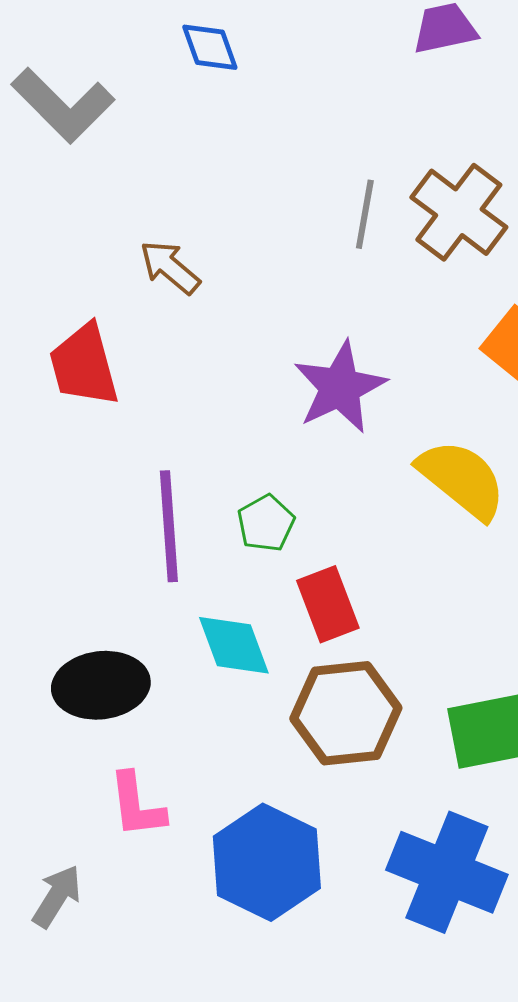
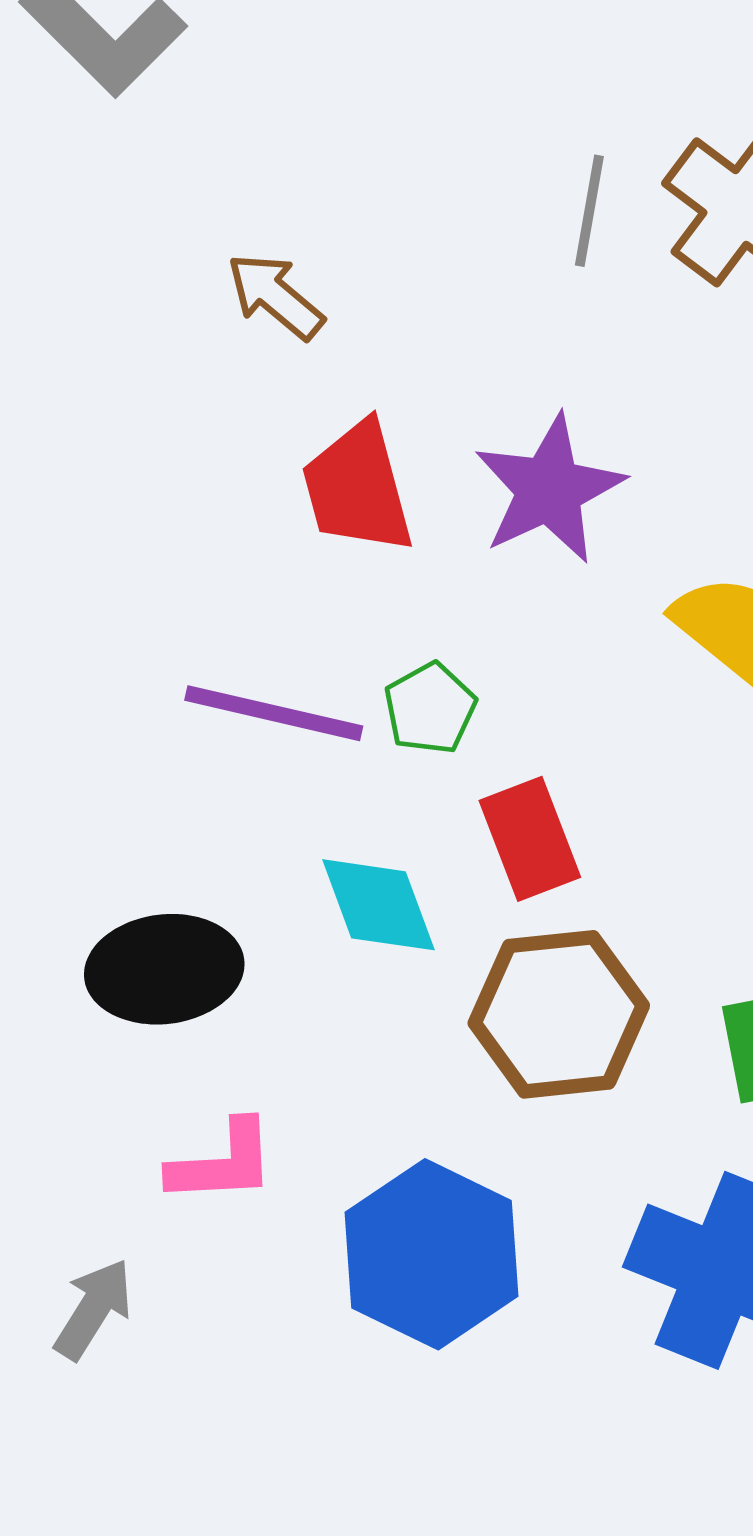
red trapezoid: (84, 365) -> (358, 488), moved
purple line: (169, 526) -> (274, 713), turned -73
pink L-shape: (137, 805) -> (222, 1162), turned -86

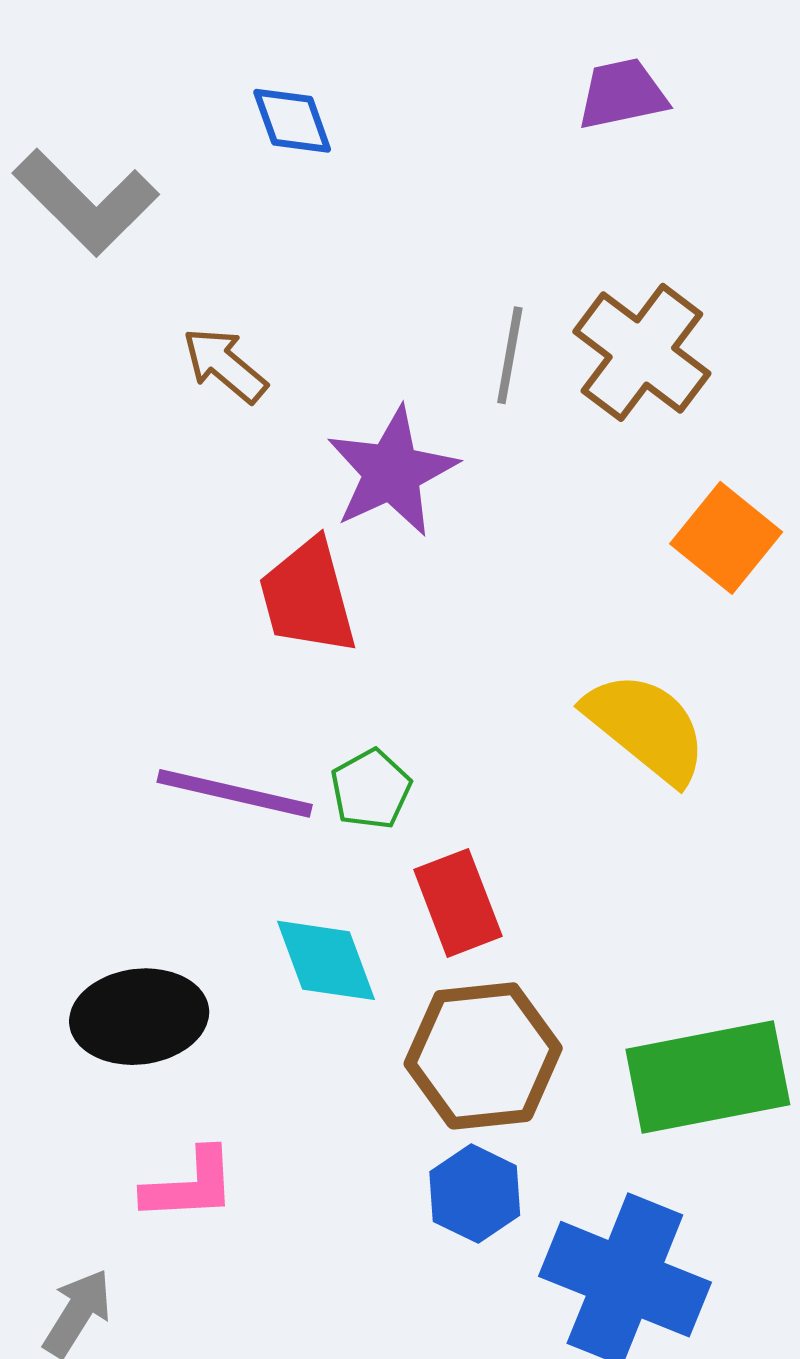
brown arrow: (275, 296) -> (225, 365), moved
purple star: (549, 489) -> (392, 472), moved
blue hexagon: (432, 1254) -> (475, 1194), moved, size x0.6

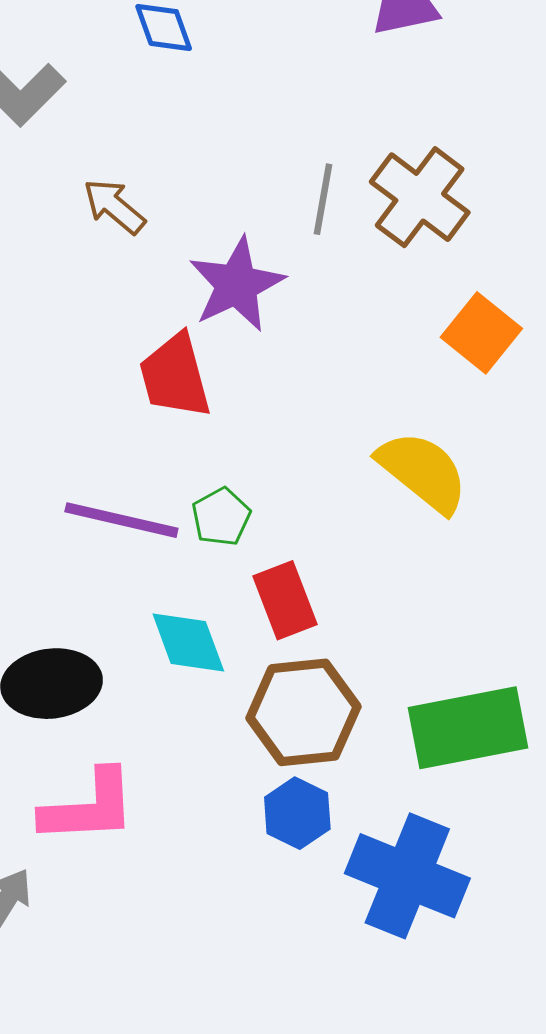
pink L-shape: (190, 1185) -> (89, 807), size x1.4

